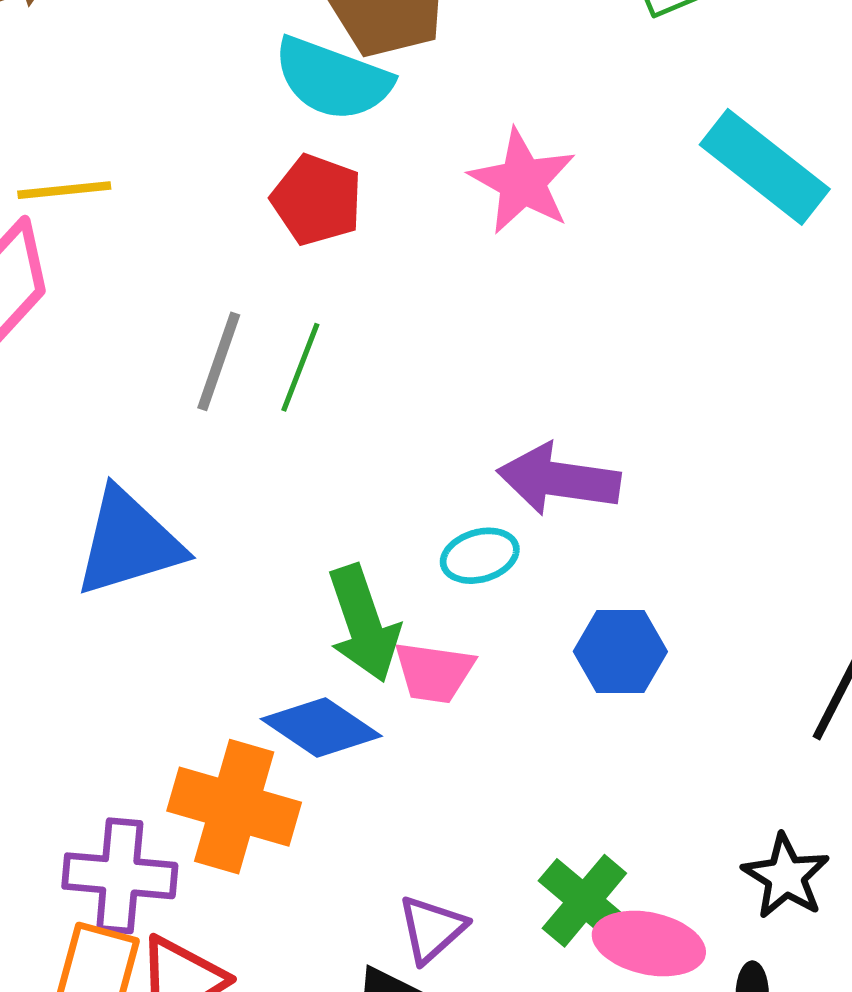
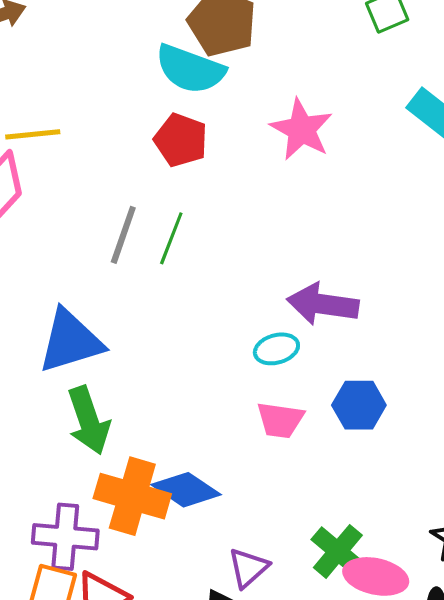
green arrow: (364, 623) -> (89, 420), moved
pink trapezoid: (434, 672) -> (280, 420), moved
blue diamond: (321, 727) -> (186, 490), moved

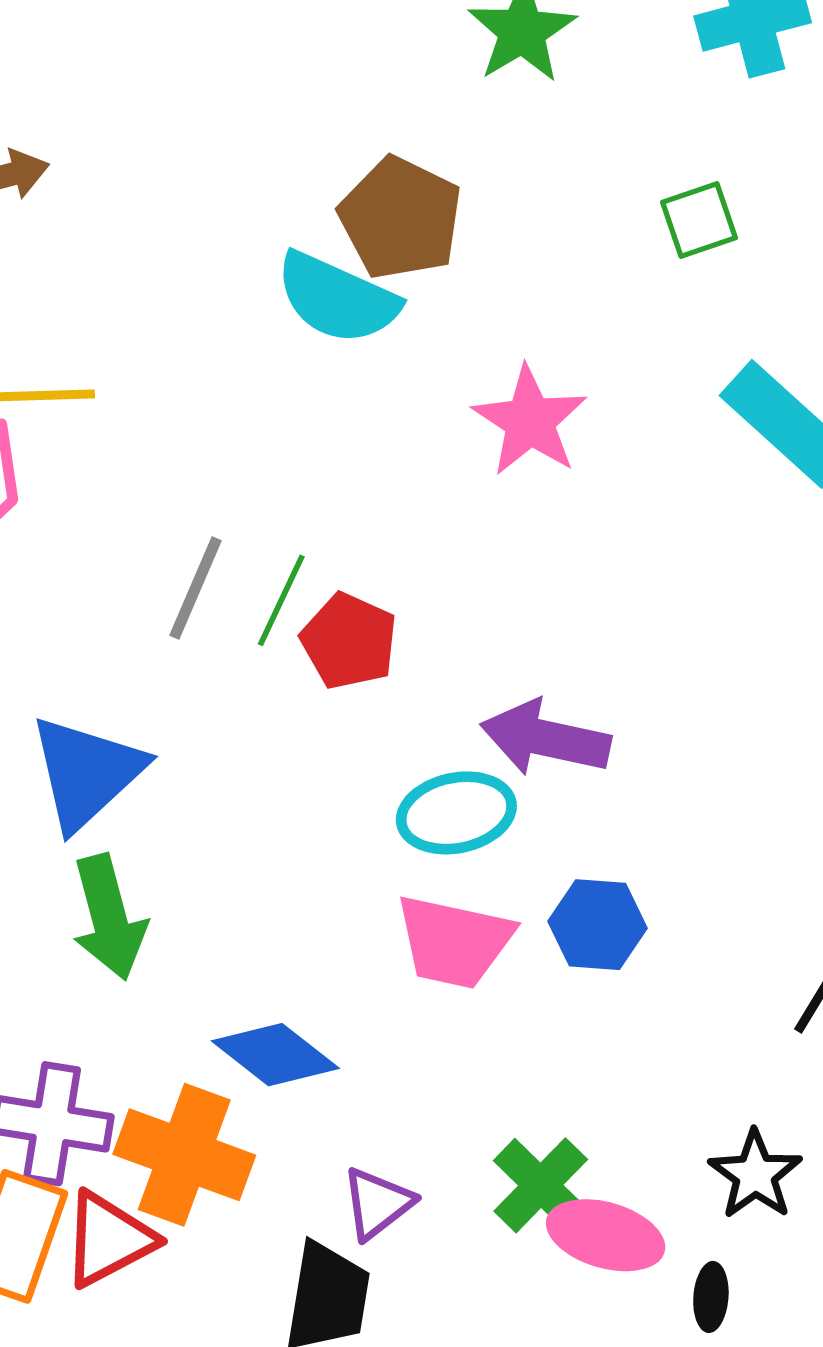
red pentagon: (181, 140) -> (349, 641), moved
blue triangle: (70, 341) -> (87, 772), turned -30
cyan ellipse: (276, 349) -> (456, 813), size x1.4
pink trapezoid: (280, 420) -> (454, 941), size x1.4
orange cross: (132, 496) -> (184, 1155), moved

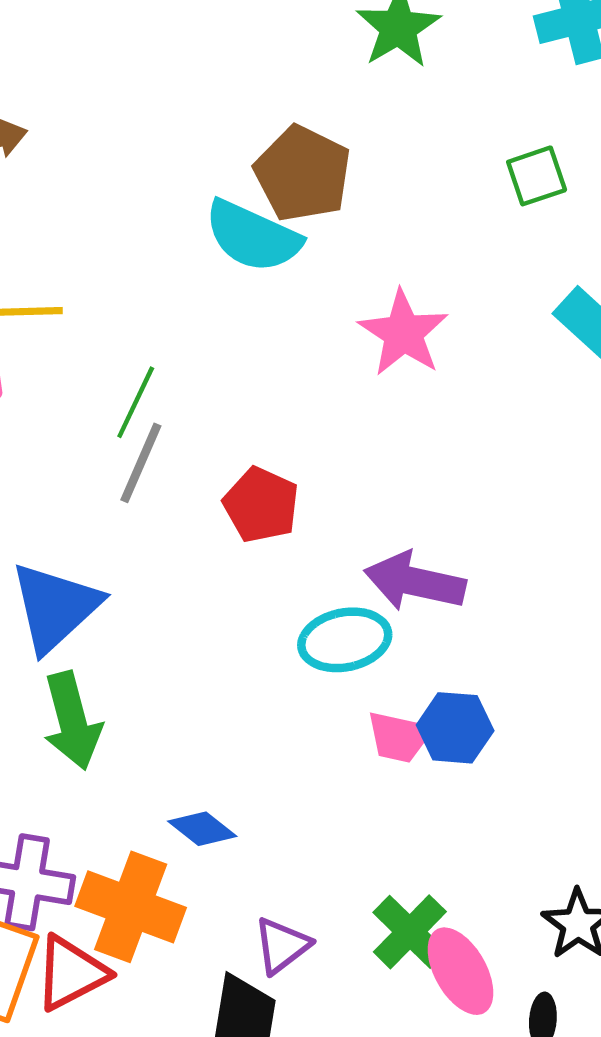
green line: (281, 600) -> (136, 402), moved
pink trapezoid: (454, 941) -> (399, 737), moved, size x0.7
blue diamond: (275, 1055) -> (202, 829), size x0.7
pink ellipse: (606, 1235) -> (460, 971), turned 44

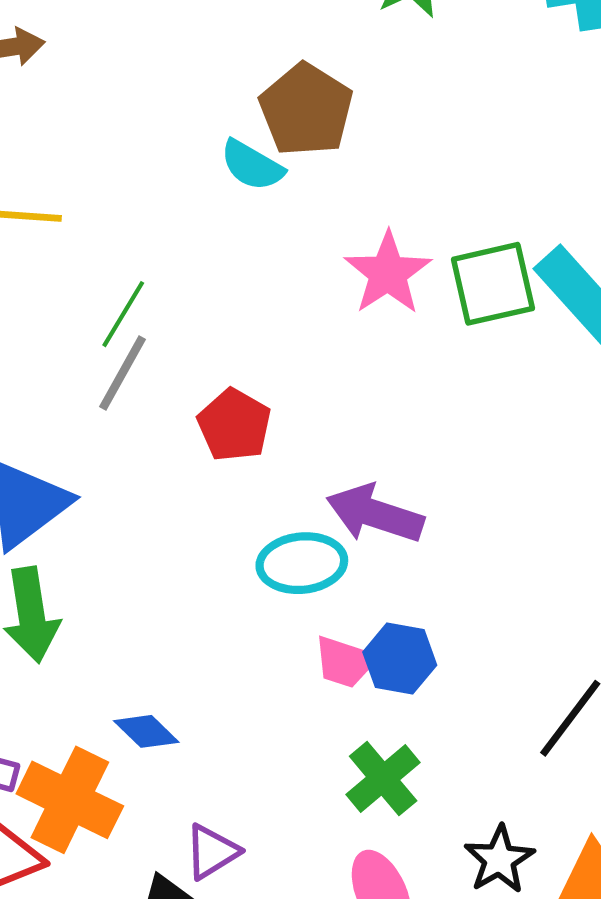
green square: (537, 176) -> (493, 284), moved, size x1.5
cyan semicircle: (253, 236) -> (252, 165), size x0.7
green cross: (410, 932) -> (383, 779), moved

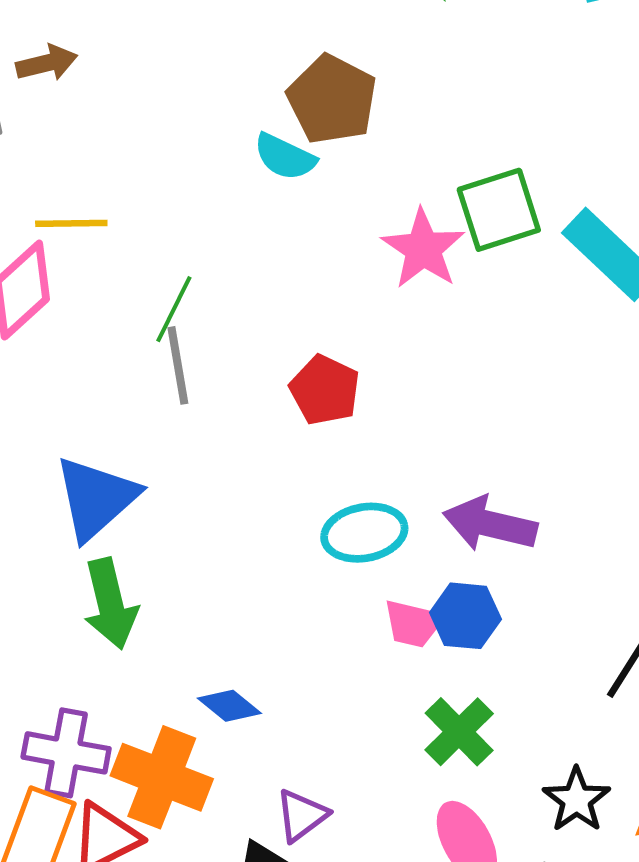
green square: (493, 284) -> (499, 210), moved
gray line: (122, 373) -> (178, 365), turned -34
red pentagon: (234, 425) -> (325, 390), moved
purple arrow: (375, 514) -> (490, 524), moved

